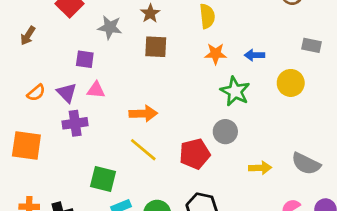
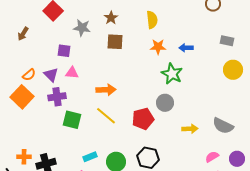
yellow circle: (291, 83) -> (233, 70), moved
orange square: (26, 146) -> (22, 97), moved, turned 35
green square: (103, 179) -> (72, 120), moved

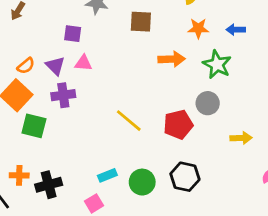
orange arrow: (106, 90) -> (172, 59), moved
green square: (72, 120) -> (34, 126), moved

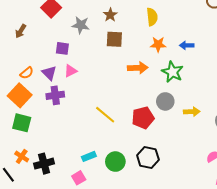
pink triangle: (83, 63) -> (71, 71), turned -32
green square: (34, 126) -> (22, 123), moved
yellow arrow: (241, 138) -> (192, 112), moved
orange cross: (19, 175) -> (22, 156), turned 32

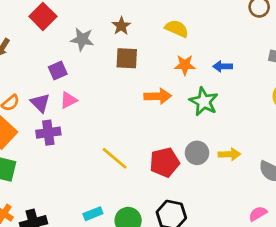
yellow semicircle: (152, 17) -> (177, 29), turned -60
purple square: (62, 48) -> (58, 70), turned -32
gray circle: (165, 101) -> (197, 153), moved

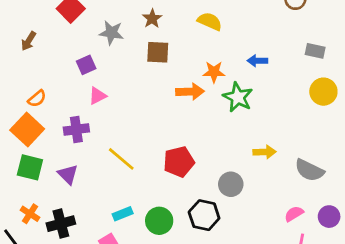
orange star: (185, 65) -> (214, 72), moved
purple triangle: (40, 103) -> (68, 174), moved
gray circle: (197, 153) -> (231, 184), moved
yellow line: (115, 158) -> (121, 159), moved
red pentagon: (165, 162) -> (179, 162), moved

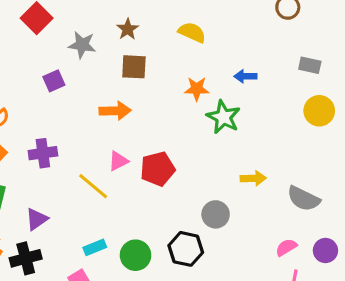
orange arrow: (190, 92) -> (115, 111), moved
pink triangle: (97, 96) -> (118, 161), moved
red pentagon: (179, 162) -> (157, 169), moved
purple triangle: (68, 174) -> (37, 219), moved, turned 40

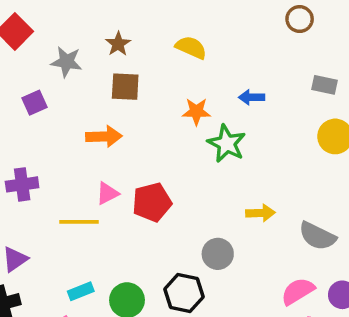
yellow line: (93, 186) -> (79, 222), turned -40
pink semicircle: (286, 247) -> (298, 291), size x1.4

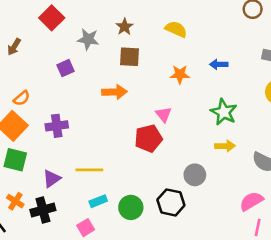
green star: (227, 144) -> (224, 112), moved
pink triangle: (107, 193) -> (163, 115), moved, turned -42
yellow line: (79, 222) -> (89, 170), moved

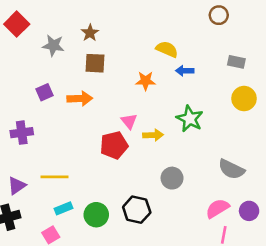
yellow semicircle: (176, 29) -> (167, 49), moved
purple square: (66, 68) -> (44, 92), moved
yellow arrow: (225, 146) -> (153, 135), moved
gray circle: (195, 175) -> (172, 178), moved

